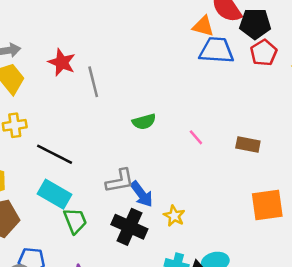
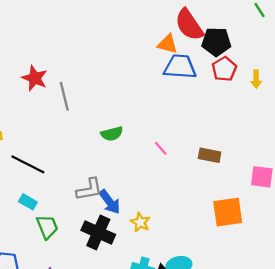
cyan rectangle: (55, 194) -> (28, 202), size x0.6

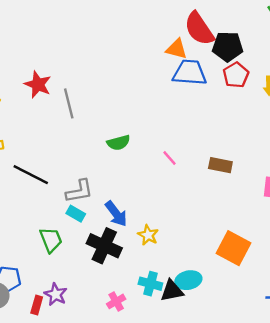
gray L-shape: (89, 189) -> (79, 191), moved
cyan rectangle: (28, 202) -> (76, 214), moved
orange square: (228, 212) -> (233, 248), moved, turned 36

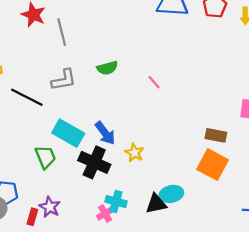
brown rectangle: (220, 165) -> (216, 135), moved
gray L-shape: (79, 191) -> (64, 80), moved
cyan rectangle: (76, 214) -> (68, 133), size x1.8
cyan cross: (150, 284) -> (116, 202), moved

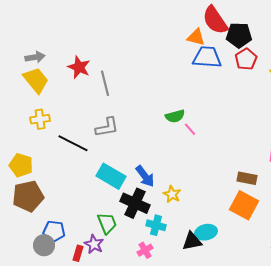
green semicircle: (107, 68) -> (175, 116), moved
green trapezoid: (45, 157) -> (107, 223), moved
cyan cross: (116, 202) -> (156, 225), moved

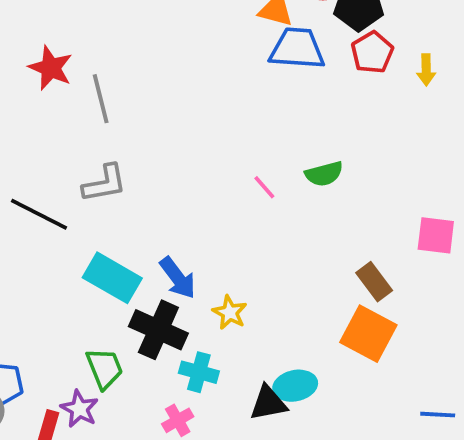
green semicircle: (175, 116) -> (324, 174), moved
brown rectangle: (247, 178) -> (374, 282), turned 42

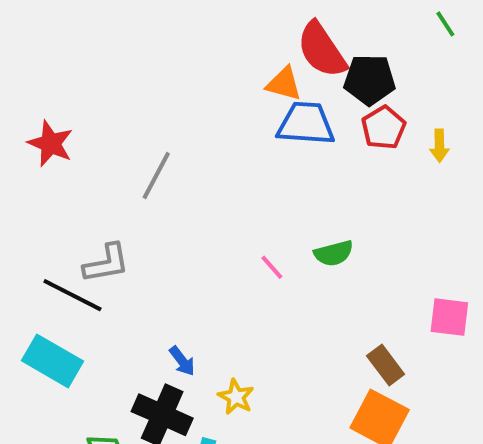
gray line: (101, 99) -> (156, 175), moved, turned 42
black line: (39, 214) -> (72, 295), moved
cyan rectangle: (112, 278) -> (53, 361), moved
blue arrow: (178, 278) -> (182, 361), size x0.7

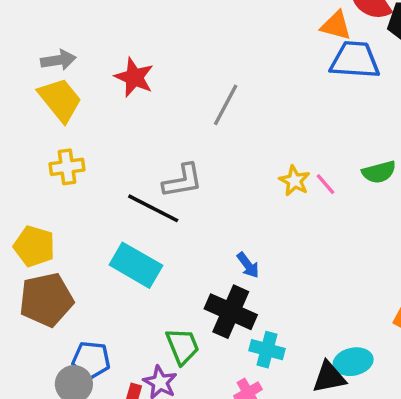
yellow star: (236, 397) -> (295, 181), moved

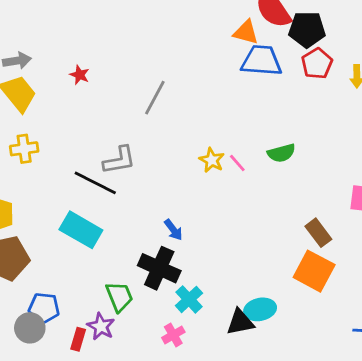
red star: (134, 77) -> (80, 75), size x0.6
cyan cross: (267, 350) -> (189, 299), turned 32

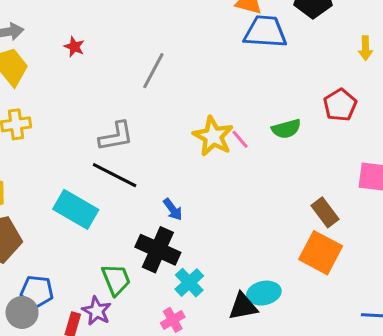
red pentagon: (317, 63) -> (340, 105), moved
yellow star: (212, 160) -> (213, 136), size x1.5
black line: (95, 183) -> (115, 175), moved

